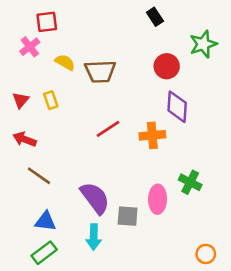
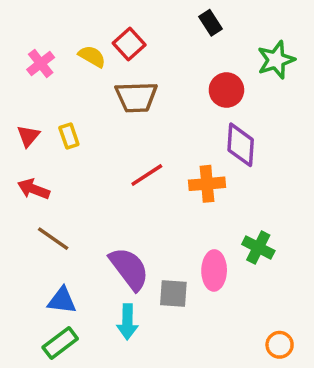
red square: (47, 22) -> (129, 44), moved, turned -35
yellow semicircle: (65, 62) -> (92, 56), moved

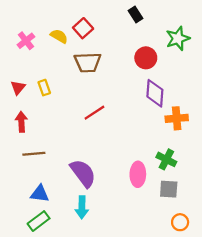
orange cross: (207, 184) -> (177, 118), moved
red arrow: (34, 189) -> (21, 122), turned 66
brown line: (53, 239) -> (34, 154), turned -40
gray square: (173, 293) -> (169, 189), moved

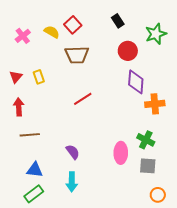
black rectangle: (136, 14) -> (118, 21), moved
purple semicircle: (83, 173) -> (73, 152), size x0.6

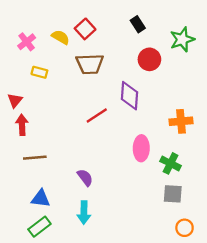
red triangle: (16, 77) -> (15, 100), moved
yellow rectangle: (39, 77) -> (39, 72), moved, turned -56
purple diamond: (136, 82) -> (130, 96), moved
pink ellipse: (121, 153) -> (141, 148), moved

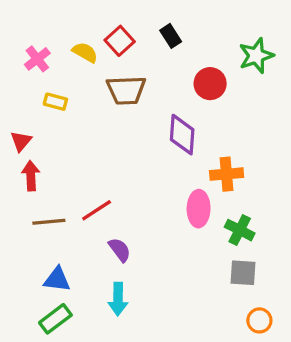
black rectangle: (138, 24) -> (171, 36), moved
red line: (97, 115) -> (97, 210), moved
orange cross: (181, 121) -> (227, 174), moved

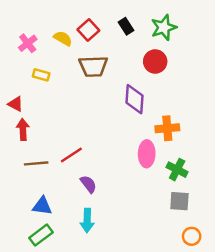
green star: (256, 56) -> (164, 28), moved
red triangle: (21, 141) -> (16, 104), turned -42

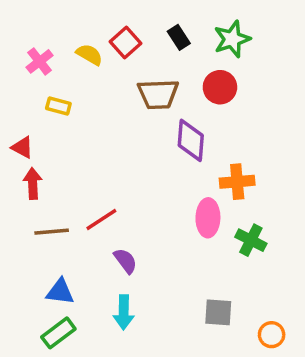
brown trapezoid: (93, 66) -> (158, 94), moved
gray square: (179, 201) -> (218, 312), moved

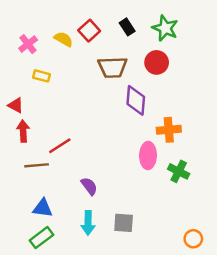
green star: (232, 39) -> (165, 28), turned -30
red line: (101, 220) -> (60, 146), moved
gray square: (218, 312) -> (124, 223), moved

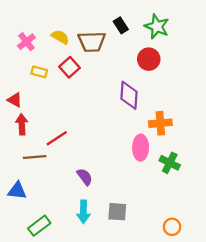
red square: (89, 31) -> (70, 67), moved
brown trapezoid: (112, 67) -> (92, 42), moved
blue triangle: (43, 208) -> (17, 191), moved
orange circle: (193, 239) -> (172, 227), moved

